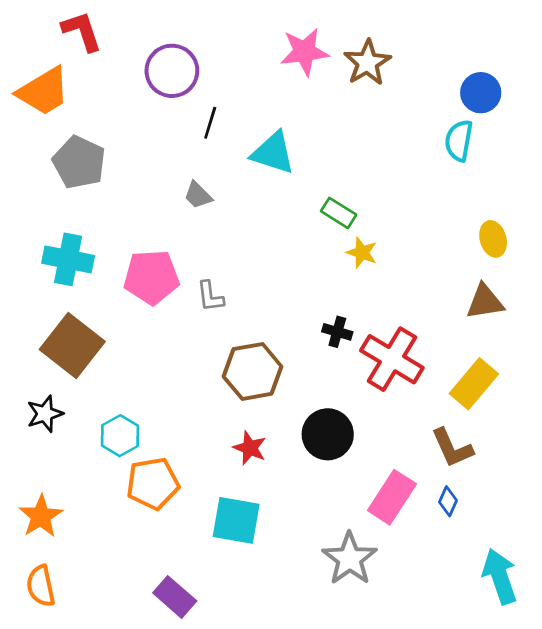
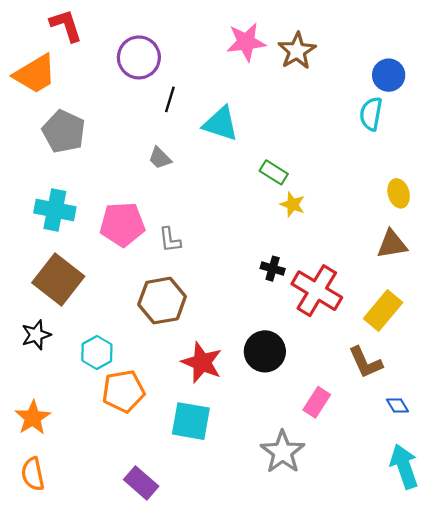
brown hexagon: (253, 371) -> (162, 301), moved
red star: (250, 448) -> (202, 362), size x1.5
pink rectangle: (392, 497) -> (317, 402), size x0.7
blue diamond: (448, 501) -> (397, 406), moved, turned -55

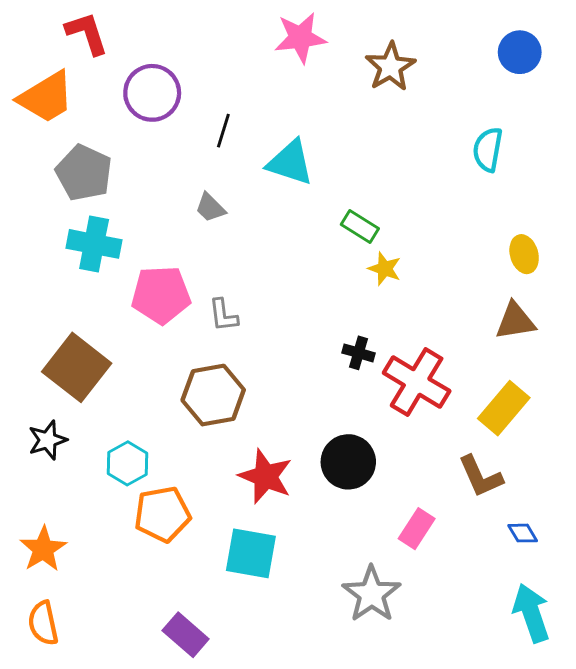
pink star: (246, 42) -> (300, 38), moved
purple circle: (139, 57) -> (152, 93), moved
blue circle: (389, 75) -> (520, 52), moved
cyan cross: (55, 210) -> (94, 244), moved

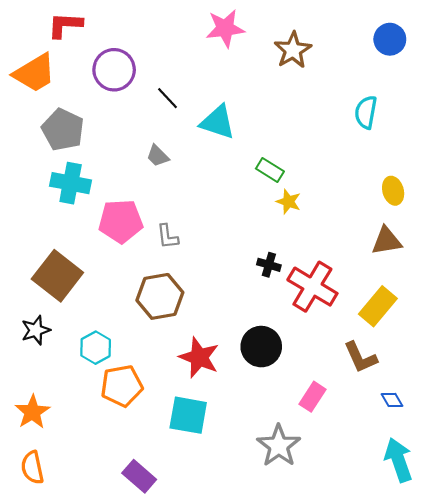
red L-shape: (87, 33) -> (65, 25), turned -69
black line: (223, 131) -> (168, 98), turned -60

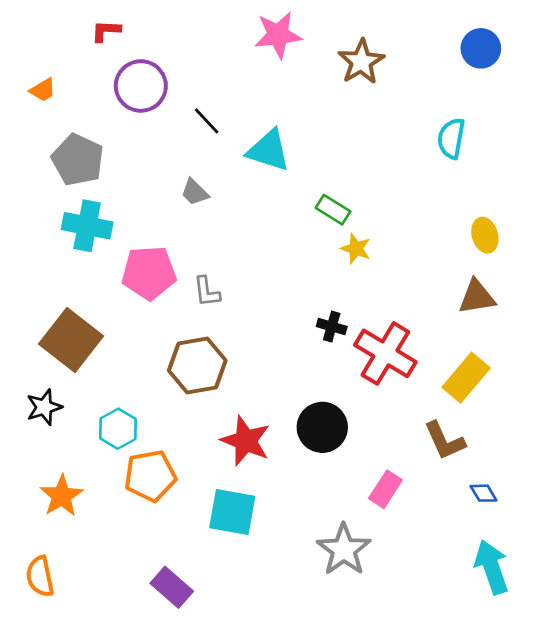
red L-shape: (65, 25) -> (106, 31), moved, size x0.7
orange trapezoid: (35, 73) -> (43, 90), size x0.5
orange star: (32, 412) -> (62, 496), moved

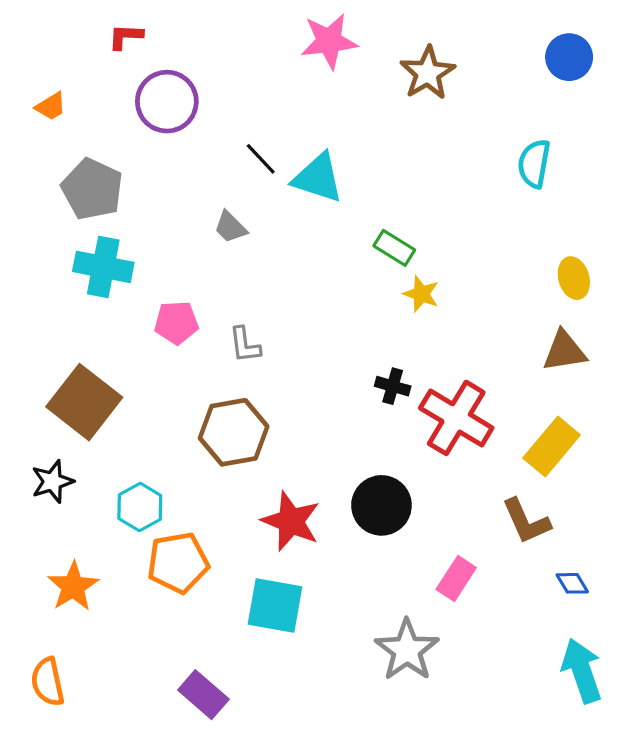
black line: (207, 121) -> (261, 159), moved
pink pentagon: (149, 273) -> (176, 323), size x0.7

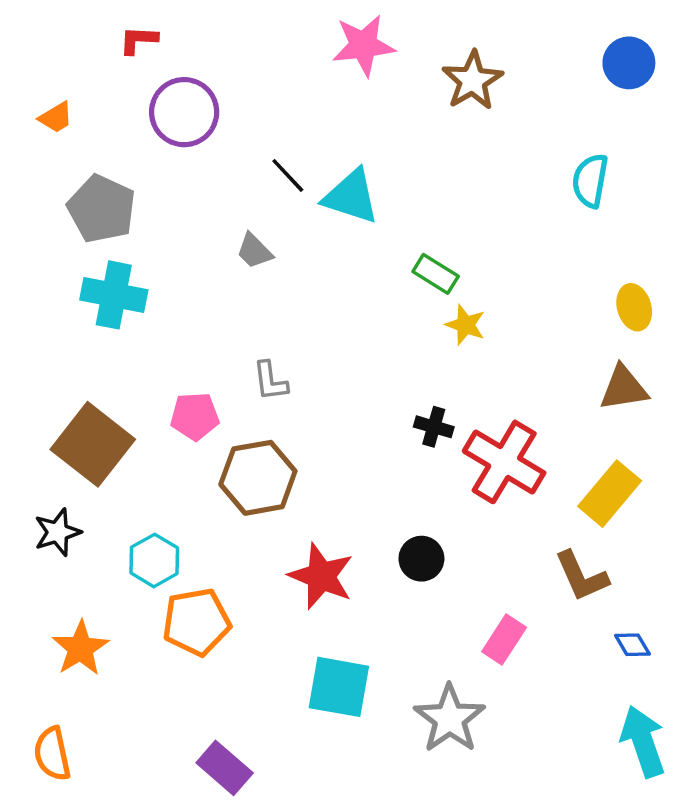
pink pentagon: (176, 323) -> (195, 416), moved
black circle: (381, 505) -> (421, 559), size x0.7
cyan square: (275, 606) -> (339, 687), moved

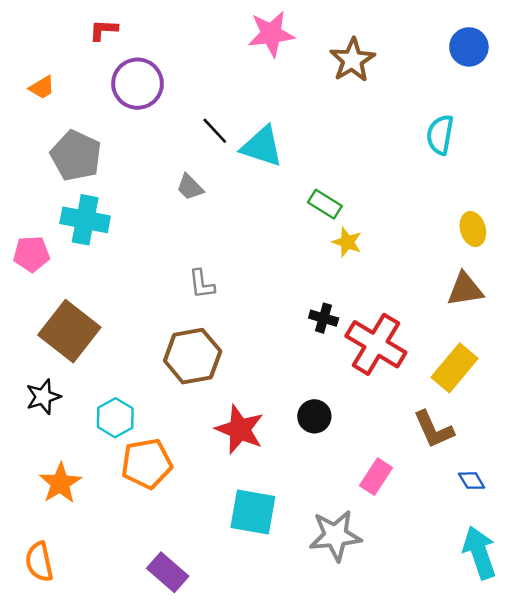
pink pentagon: (195, 416) -> (31, 254), moved
gray star: (450, 719) -> (335, 536), turned 30

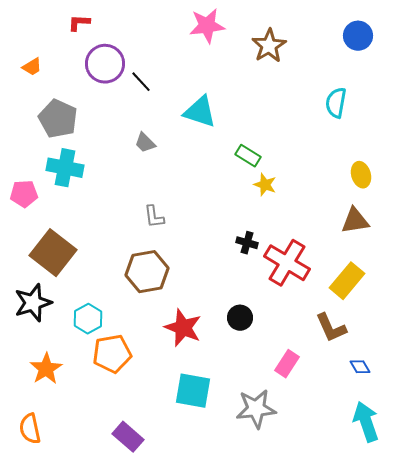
black line: (215, 131) -> (141, 82), moved
black star: (43, 397) -> (33, 303), size x1.4

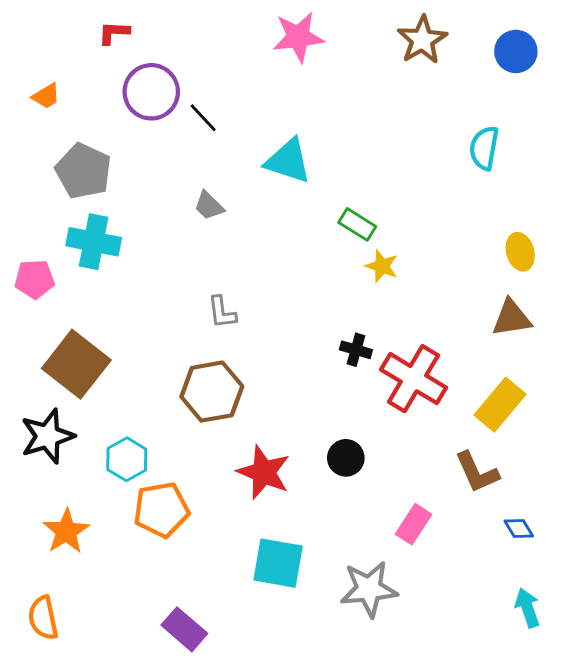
brown star: (269, 46) -> (422, 40), moved
cyan arrow: (366, 422) -> (527, 608), size x0.7

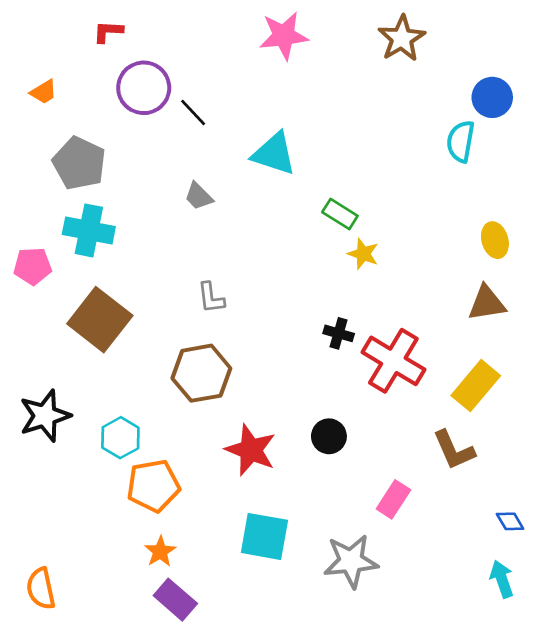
blue circle: (516, 51) -> (492, 97), moved
brown square: (76, 364) -> (100, 320), moved
blue diamond: (519, 528) -> (510, 521), moved
orange star: (66, 531) -> (160, 552), moved, size x0.7

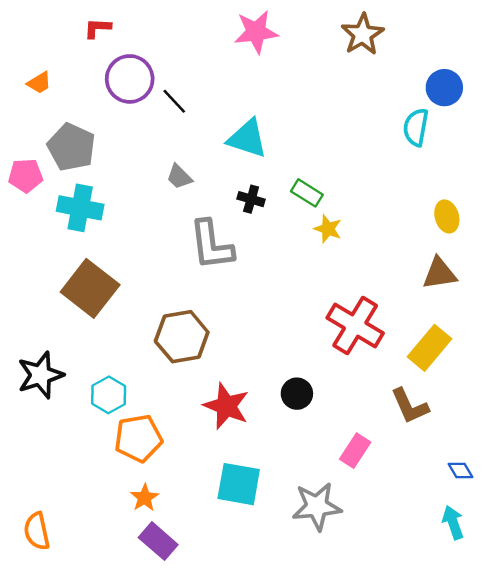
pink pentagon: (33, 266) -> (26, 176), moved
gray L-shape: (211, 298) -> (211, 245), moved, size x1.8
black cross: (339, 333) -> (251, 199), moved

